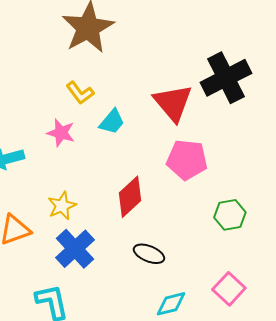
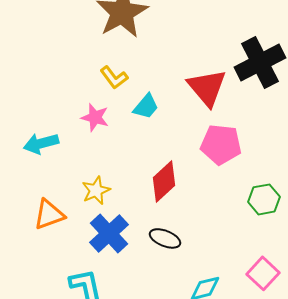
black ellipse: (149, 254) -> (165, 238), moved

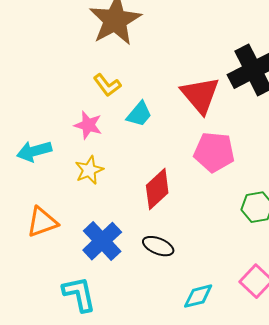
yellow star: (96, 190) -> (89, 170), moved

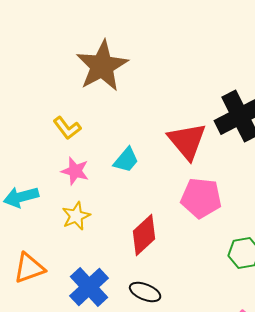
yellow L-shape: (107, 85) -> (67, 128), moved

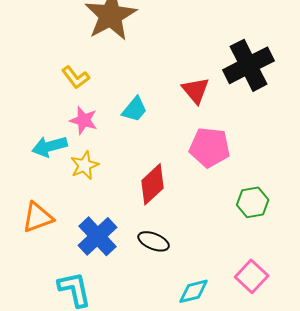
red triangle: (187, 141) -> (196, 90), size x0.7
cyan arrow: (21, 197) -> (50, 146), moved

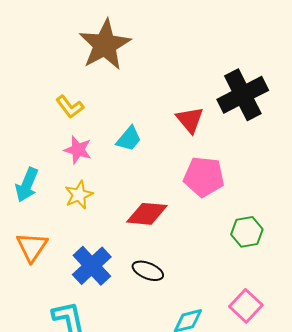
cyan arrow: (50, 146) -> (27, 185), moved, turned -52
red diamond: (153, 184) -> (147, 214), turned 48
orange triangle: (38, 217) -> (32, 247), turned -36

